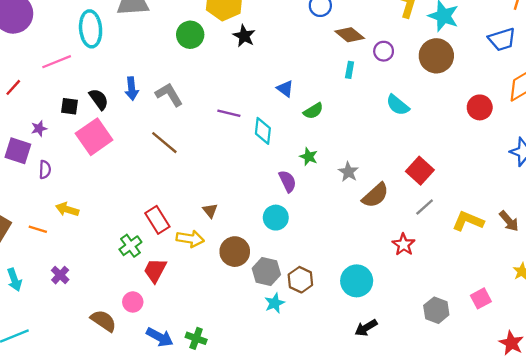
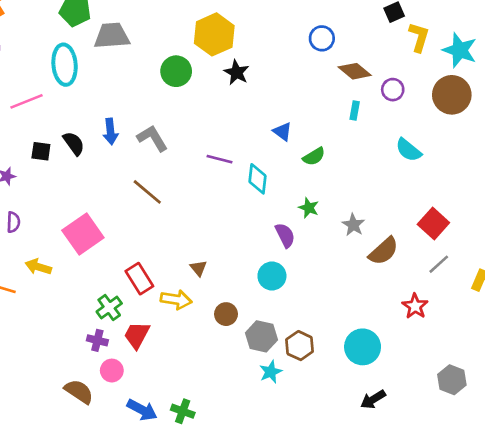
pink square: (94, 137) -> (83, 234), moved
brown circle: (235, 252) -> (226, 314), size x0.7
purple cross: (60, 275) -> (97, 340), moved, turned -30

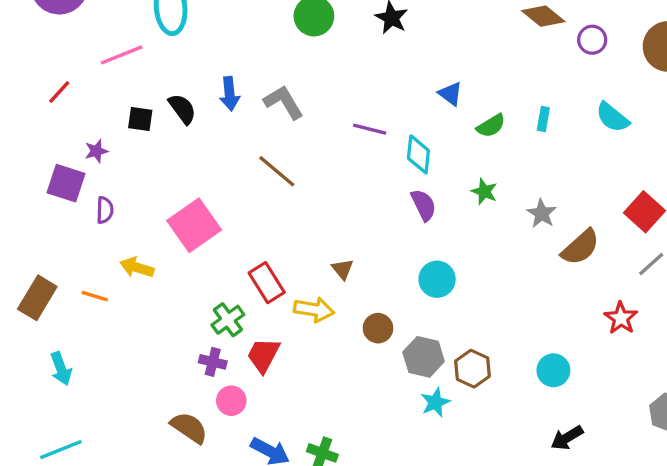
cyan rectangle: (355, 111) -> (543, 119), moved
purple semicircle: (285, 235) -> (424, 205), moved
cyan circle: (363, 347) -> (553, 370), size x0.7

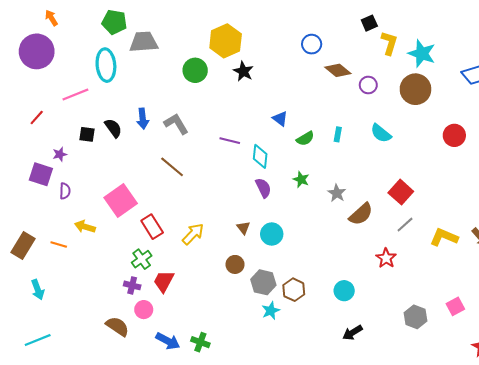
brown triangle: (343, 269) -> (243, 228), moved
red rectangle: (267, 283) -> (152, 227), moved
yellow arrow: (314, 310) -> (193, 234), moved, turned -55

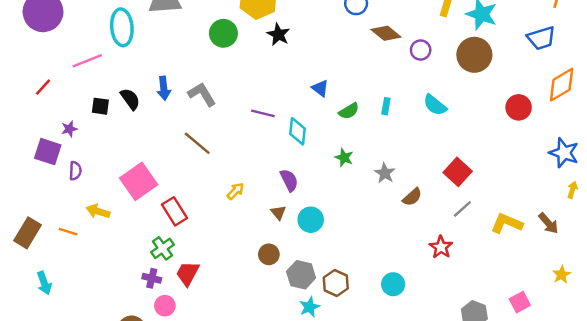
purple semicircle: (263, 188) -> (289, 180), moved
brown semicircle: (361, 214) -> (412, 197), size x0.7
yellow arrow: (193, 234) -> (235, 191), moved, size x0.7

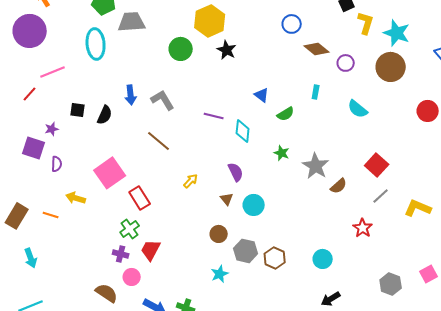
pink line: (87, 61) -> (53, 72), moved
black semicircle: (130, 99) -> (105, 115), moved, turned 60
cyan rectangle: (386, 106) -> (316, 92), moved
gray star: (385, 173) -> (316, 166), size x1.5
cyan star: (309, 307) -> (220, 274), moved

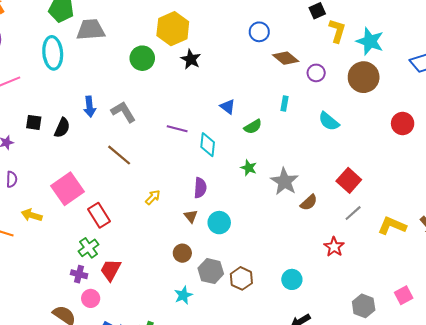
purple semicircle: (236, 172) -> (200, 188), turned 30

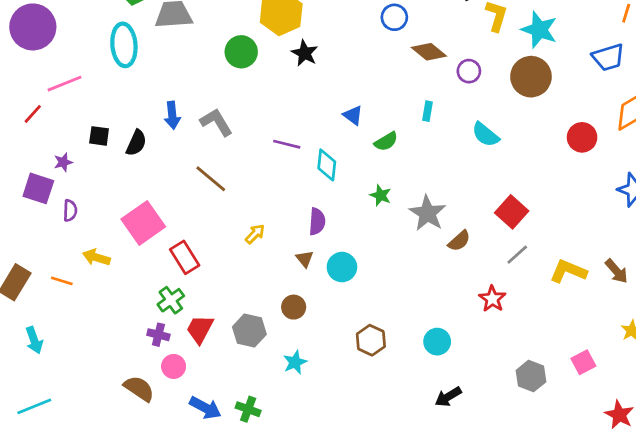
gray hexagon: (211, 271) -> (249, 331), moved

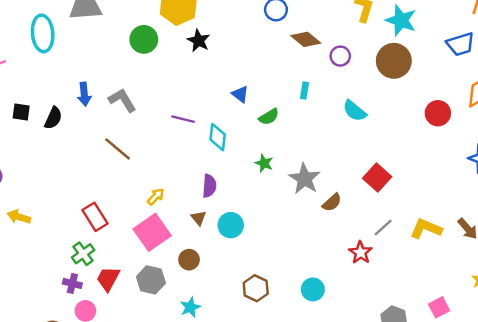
pink square: (143, 223) -> (152, 232), moved
gray line: (517, 255) -> (383, 228), moved

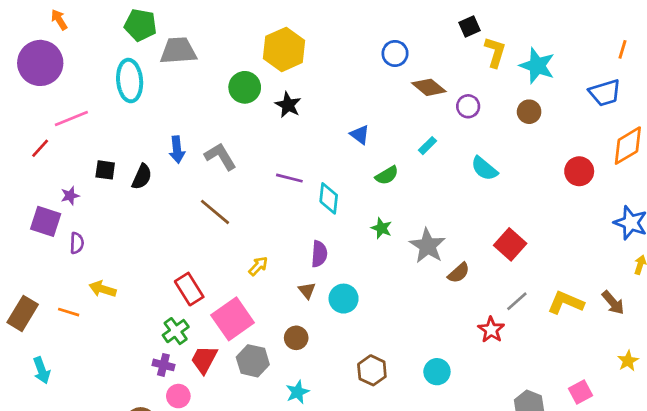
black star: (199, 41) -> (288, 105), moved
brown circle: (394, 61) -> (529, 112), size x0.6
cyan rectangle: (305, 91) -> (428, 146), turned 35
blue triangle: (240, 94) -> (360, 135), moved
pink square: (152, 232) -> (233, 319), moved

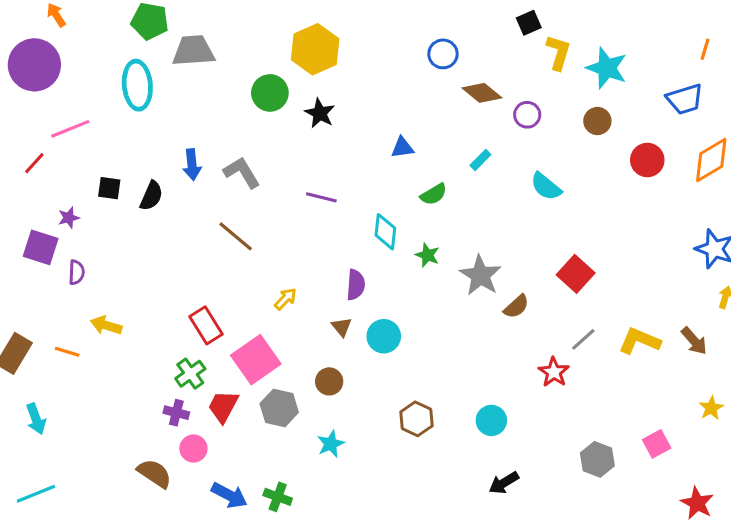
blue triangle: (360, 135) -> (402, 148), turned -45
red circle: (579, 171) -> (647, 160), moved
cyan diamond: (329, 198) -> (385, 232), moved

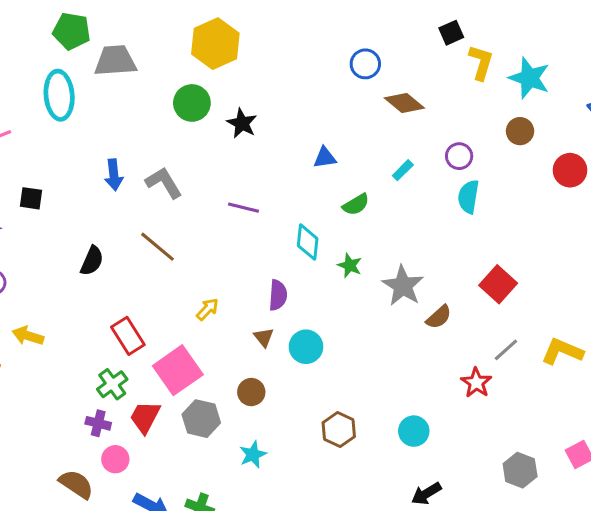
yellow hexagon: (315, 49) -> (215, 44), moved
purple circle: (527, 115) -> (459, 156), moved
cyan semicircle: (546, 187) -> (468, 197), turned 60
black semicircle: (151, 196) -> (92, 261), moved

